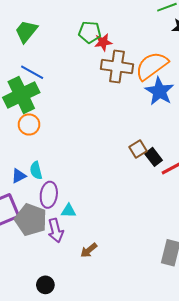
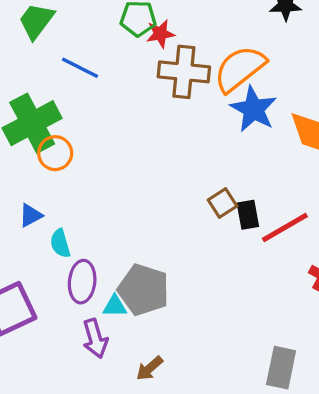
blue line: (32, 72) -> (80, 68), moved
orange circle: (29, 124) -> (55, 153), moved
black rectangle: (153, 157) -> (248, 215), turned 30
blue triangle: (19, 176) -> (31, 215), moved
gray pentagon: (31, 220) -> (143, 290), moved

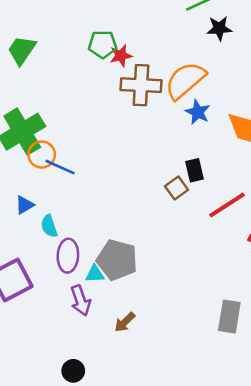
blue line: (80, 68) -> (60, 167), moved
blue star: (253, 109) -> (198, 112), size x0.7
black rectangle: (248, 215) -> (195, 170), moved

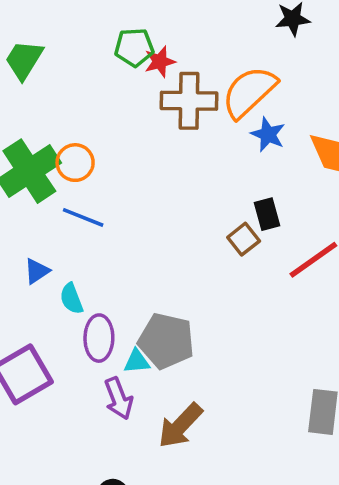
orange circle: (42, 155) -> (75, 163), moved
brown arrow: (125, 322) -> (180, 426), size x1.6

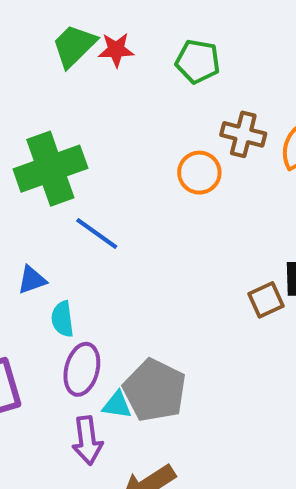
red star: (160, 62) -> (116, 50), moved
brown cross: (189, 101) -> (243, 134), size x0.7
orange circle: (75, 163) -> (199, 173), moved

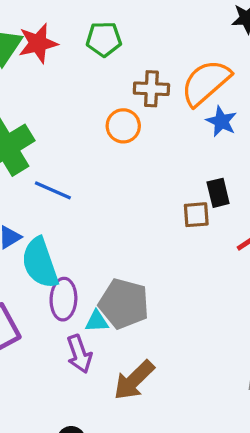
red star: (116, 50) -> (38, 43), size x1.4
brown square: (266, 300) -> (196, 215), turned 32
cyan semicircle: (62, 319) -> (40, 263), size x1.8

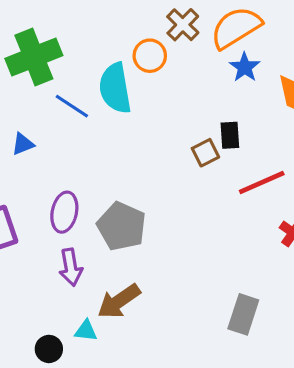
brown cross: (151, 89) -> (183, 25), turned 32
brown square: (196, 215) -> (205, 153), turned -32
cyan semicircle: (40, 263) -> (115, 88), moved
cyan triangle: (97, 321) -> (86, 331), moved

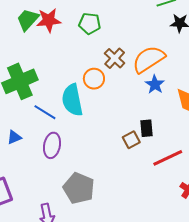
purple ellipse: (64, 212) -> (52, 145), moved

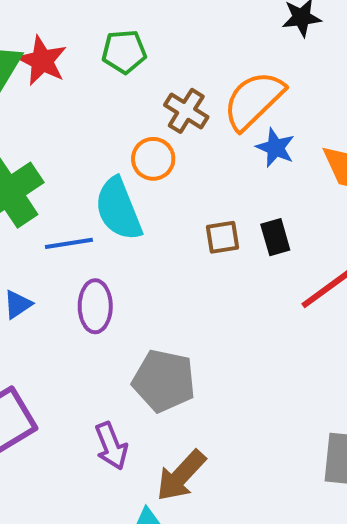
red star: (49, 20) -> (42, 61), turned -30
blue line: (45, 112) -> (69, 243), turned -30
brown square: (131, 140) -> (222, 237), moved, turned 30

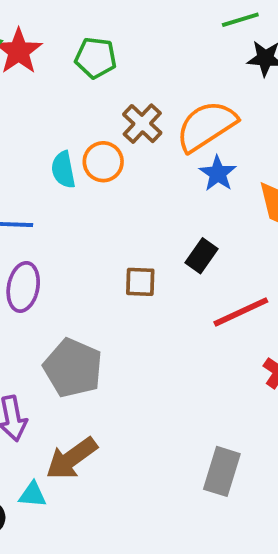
cyan semicircle: (118, 209) -> (63, 170), moved, size x0.6
brown square: (222, 237) -> (140, 282), moved
black rectangle: (275, 237) -> (202, 256), turned 40

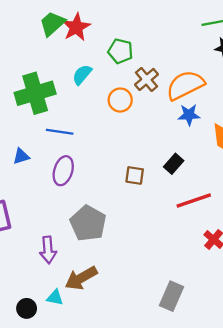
green pentagon: (96, 58) -> (120, 51), moved
cyan semicircle: (63, 170) -> (82, 75), moved, turned 45
blue star: (218, 173) -> (189, 115), turned 30

